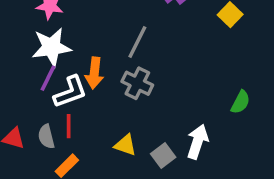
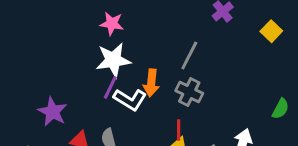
white L-shape: (70, 92) -> (130, 100), turned 52
red line: (69, 126) -> (179, 130), moved

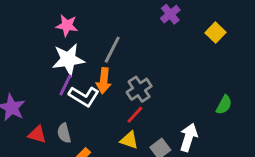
gray line: (189, 56) -> (112, 50), moved
gray cross: (189, 92) -> (139, 89), turned 30
red line: (179, 130) -> (135, 115), moved, turned 42

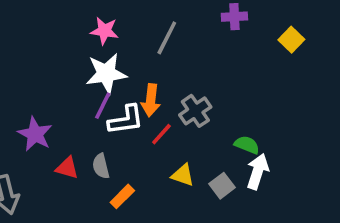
purple cross: (170, 14) -> (234, 17), turned 36
gray line: (112, 50) -> (167, 38), moved
white L-shape: (84, 96) -> (126, 120), turned -40
green semicircle: (224, 105) -> (247, 145), moved, turned -96
red line: (135, 115) -> (161, 134), moved

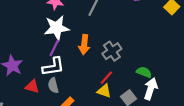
white L-shape: (126, 120) -> (53, 67), moved
red line: (161, 134) -> (106, 78), moved

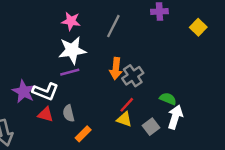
orange arrow: (84, 44) -> (116, 68), moved
purple line: (54, 48) -> (70, 72), turned 49
white L-shape: (53, 67) -> (46, 91), moved, turned 30

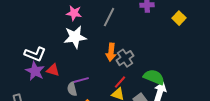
purple line: (70, 72) -> (81, 80), moved
white L-shape: (46, 91) -> (35, 54), moved
green semicircle: (168, 99) -> (154, 77), size x1.5
red triangle: (46, 115) -> (53, 70), moved

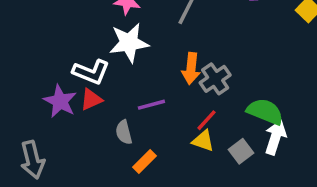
white L-shape: (35, 54) -> (91, 72), moved
red triangle: (53, 70) -> (91, 99), turned -40
purple line: (81, 80) -> (151, 105), moved

